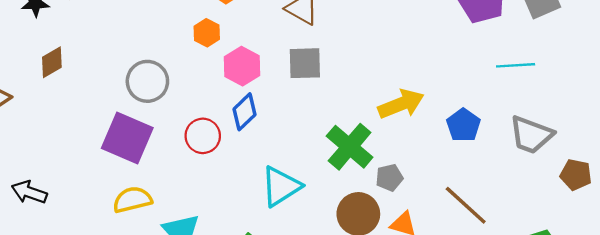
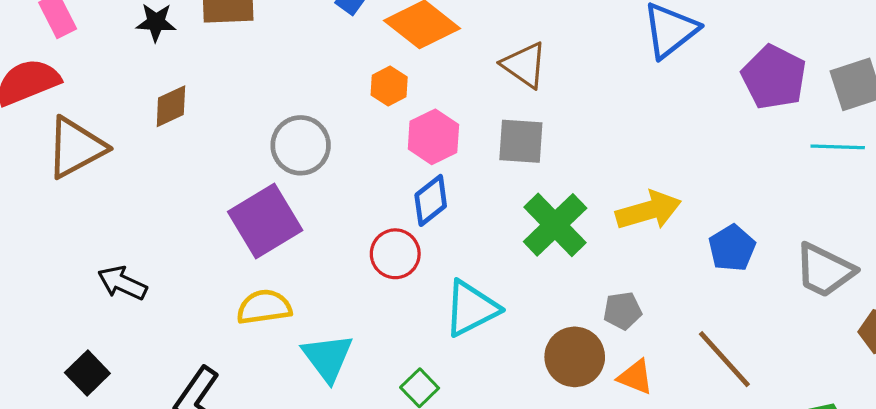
cyan line: (516, 65) -> (838, 147), moved
red circle: (203, 136) -> (395, 254), moved
purple square: (127, 138) -> (265, 221), turned 30
green cross: (350, 147) -> (555, 225), moved

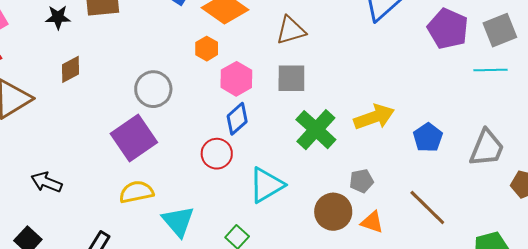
brown triangle: (524, 65) -> (291, 30), turned -48
gray trapezoid: (824, 270) -> (487, 148), turned -90

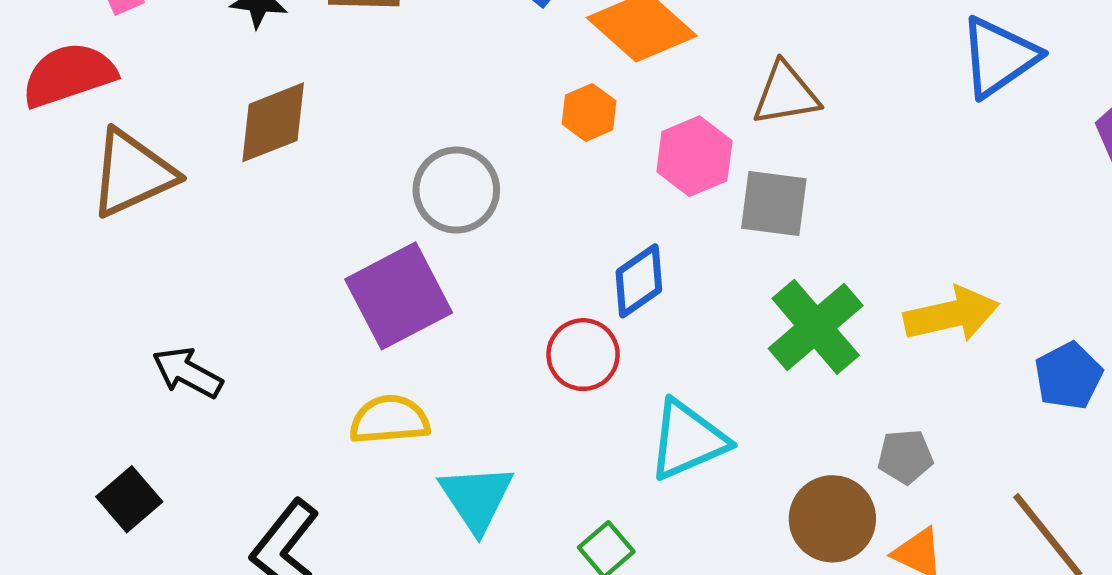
brown diamond: (70, 69) -> (273, 122), size x1.4
pink hexagon: (236, 79) -> (694, 156), moved

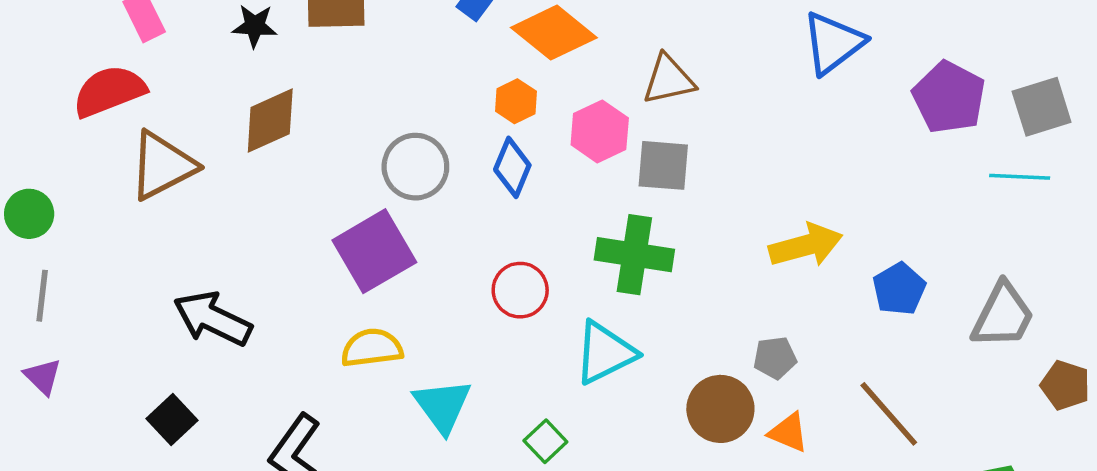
blue diamond: (639, 281) -> (512, 167), moved, turned -30
green cross: (816, 327) -> (634, 255), moved, turned -38
black arrow: (187, 373) -> (213, 319), size x1.4

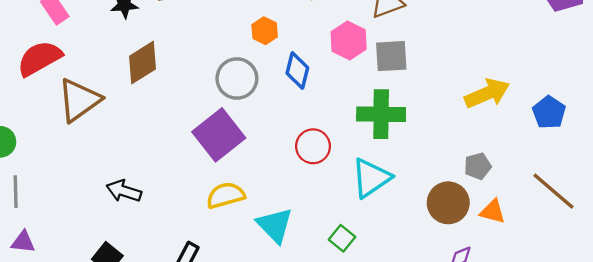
orange hexagon: (516, 101) -> (265, 31), moved
black arrow: (213, 319) -> (124, 191), size x0.7
purple triangle: (43, 377) -> (23, 242), turned -30

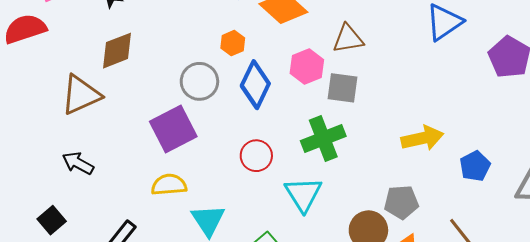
blue diamond: (297, 71) -> (255, 85), size x1.4
brown triangle: (79, 100) -> (81, 95), moved
green cross: (381, 114) -> (323, 139), turned -33
gray pentagon: (478, 166) -> (401, 202), size x1.4
cyan triangle: (371, 178) -> (303, 194), turned -39

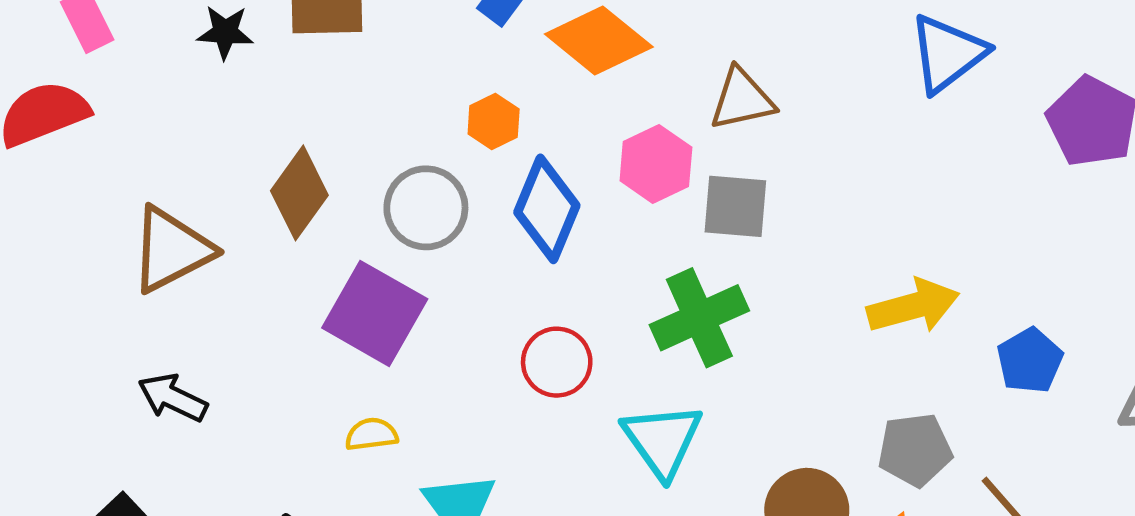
brown diamond: (117, 51) -> (299, 193), moved, turned -30
purple square: (173, 129) -> (375, 313), turned -30
yellow semicircle: (169, 185) -> (371, 434), size x0.7
gray pentagon: (401, 202) -> (915, 450), moved

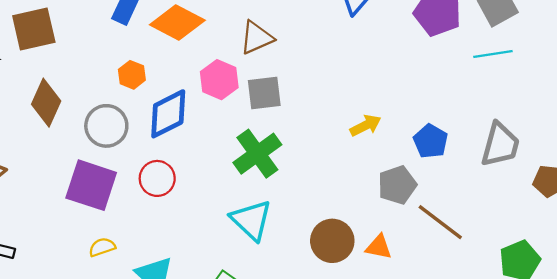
brown diamond: (299, 193) -> (46, 103), moved
blue diamond: (547, 209) -> (168, 114), turned 52
yellow arrow: (913, 306) -> (365, 125), size x0.7
red circle: (557, 362) -> (157, 178), moved
gray pentagon: (915, 450) -> (397, 185), moved

